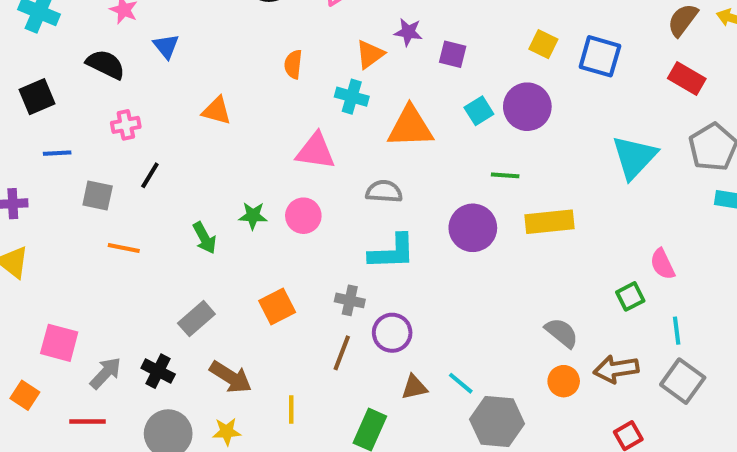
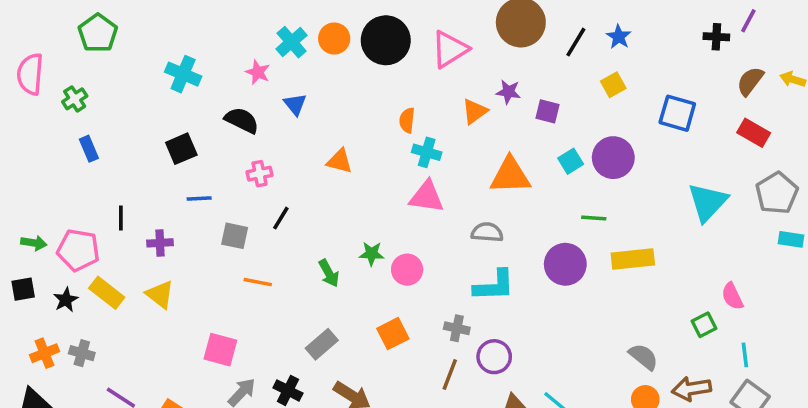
yellow square: (543, 44) -> (613, 85), moved, turned 35
cyan cross: (352, 97) -> (427, 152), moved
pink circle: (303, 216) -> (407, 270), moved
pink square: (59, 343) -> (220, 350), moved

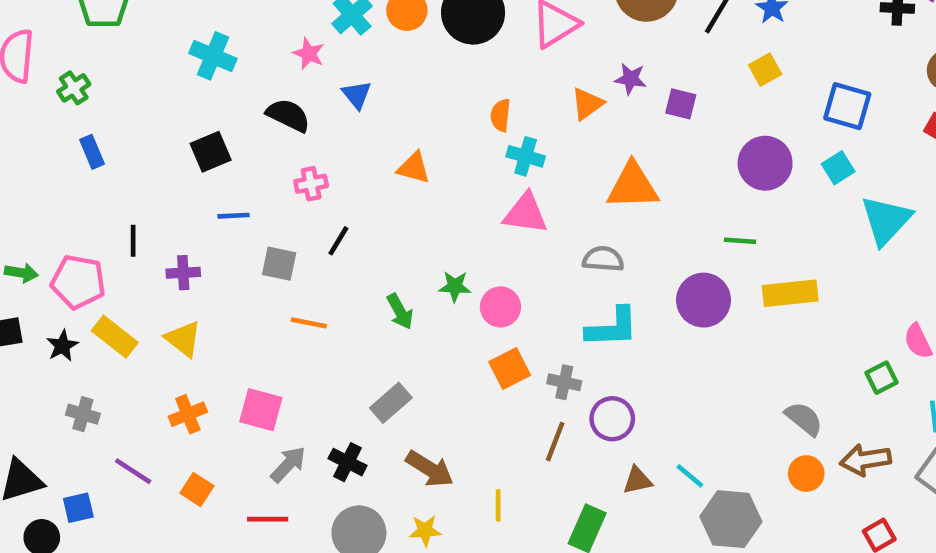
cyan square: (571, 161) -> (838, 168), moved
orange square: (393, 334) -> (510, 369), moved
orange cross: (44, 353) -> (188, 414), moved

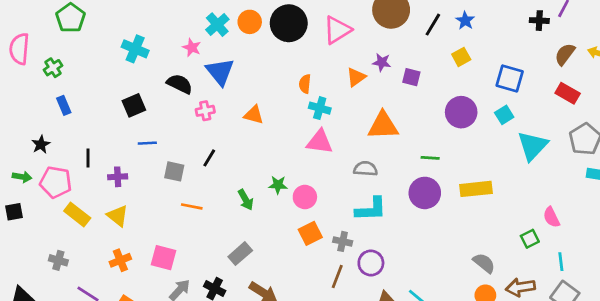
blue triangle: (357, 95) -> (220, 72), size x1.6
pink cross: (311, 184) -> (205, 111), moved
green line: (740, 241) -> (430, 158), moved
black star: (62, 346) -> (41, 144), moved

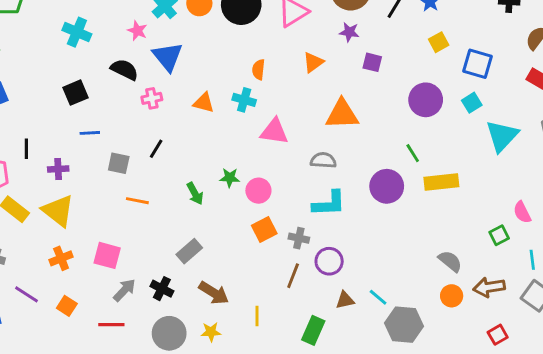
yellow square: (461, 57) -> (439, 42), moved
purple star: (382, 62) -> (349, 32), moved
cyan cross: (320, 108) -> (244, 100), moved
green line: (430, 158) -> (413, 153), moved, turned 54
yellow triangle: (118, 216) -> (58, 211), size x1.4

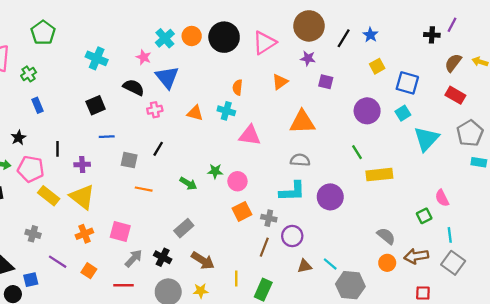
gray semicircle: (323, 160) -> (300, 160), moved
purple circle: (387, 186) -> (330, 197), moved
green arrow: (195, 193) -> (188, 183), turned -30
green rectangle: (313, 330) -> (263, 290), moved
red square: (498, 335) -> (423, 293), turned 32

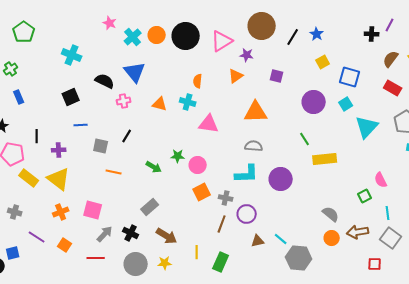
pink star: (144, 57) -> (110, 23), moved
purple star: (308, 58) -> (247, 55), moved
red square: (423, 293) -> (375, 264), moved

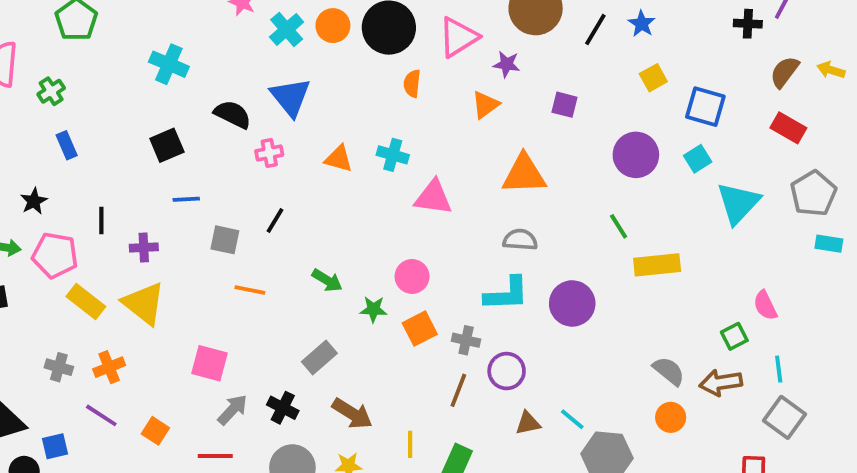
orange semicircle: (198, 81) -> (412, 83), moved
green star: (178, 156) -> (373, 309), moved
orange cross: (61, 212) -> (109, 367), moved
brown arrow: (358, 232) -> (721, 383), moved

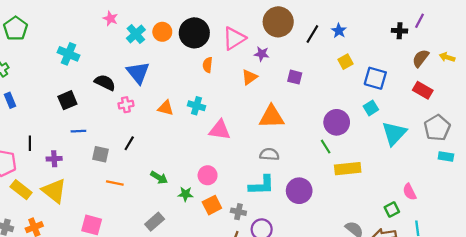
purple circle: (636, 155) -> (337, 122), moved

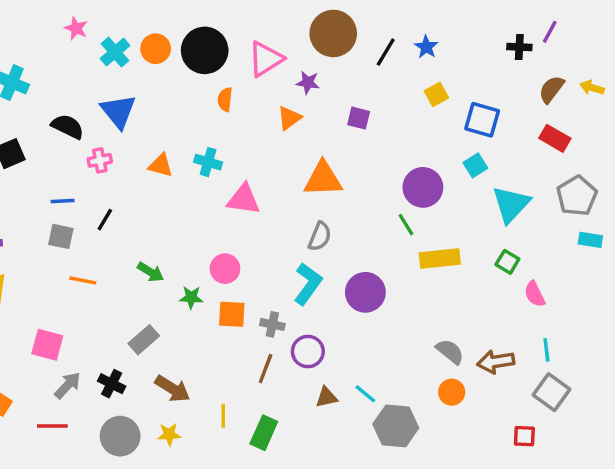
blue line: (78, 131) -> (63, 201), moved
gray semicircle: (269, 154) -> (320, 236), turned 108
cyan L-shape: (262, 185) -> (308, 284), turned -52
orange square: (212, 205) -> (232, 314), turned 30
green square: (392, 209) -> (507, 262), moved, turned -32

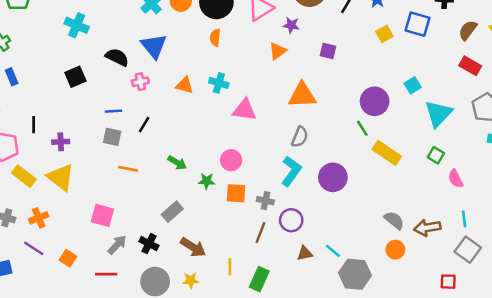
orange semicircle: (225, 99) -> (215, 38), moved
blue square: (482, 120) -> (417, 24), moved
yellow rectangle: (440, 258) -> (387, 153), turned 40

